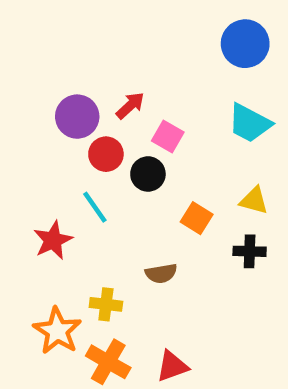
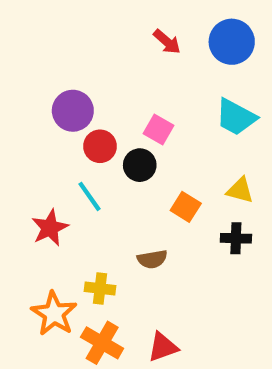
red arrow: (130, 106) -> (167, 42), moved, turned 84

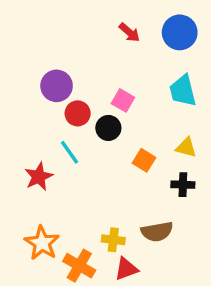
cyan trapezoid: (236, 117) -> (183, 91), turned 48
brown semicircle: (152, 259) -> (157, 232), moved, size x1.4
yellow cross: (100, 288) -> (113, 240), moved

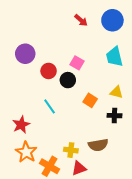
purple circle: (57, 86) -> (25, 54), moved
cyan line: (70, 152) -> (50, 106), moved
red star: (39, 177) -> (21, 125), moved

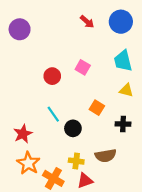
purple circle: (25, 54) -> (20, 29), moved
black circle: (68, 80) -> (73, 128), moved
yellow triangle: (116, 92) -> (126, 90), moved

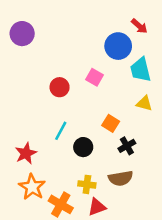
red arrow: (87, 22) -> (139, 26), moved
blue circle: (121, 22) -> (118, 46), moved
cyan line: (53, 114) -> (61, 131), turned 63
black cross: (123, 124) -> (127, 146), moved, turned -32

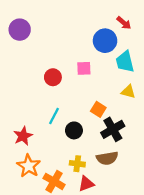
pink square: (94, 77) -> (84, 68), turned -32
black cross: (127, 146) -> (113, 129), size x1.5

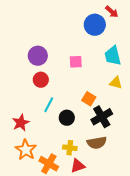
red arrow: (124, 23) -> (112, 12), moved
purple circle: (20, 30) -> (38, 56), moved
blue circle: (105, 41) -> (95, 25), moved
red circle: (53, 77) -> (41, 80), moved

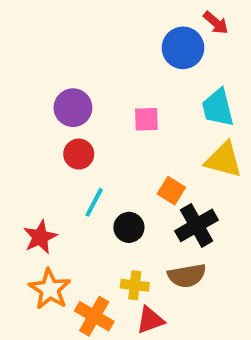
yellow triangle: (116, 83) -> (224, 160), size x1.5

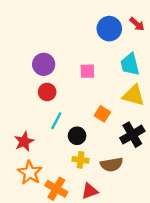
red arrow: (216, 23) -> (137, 24), moved
black cross: (197, 225) -> (132, 135), moved
yellow cross: (135, 285) -> (81, 160), moved

